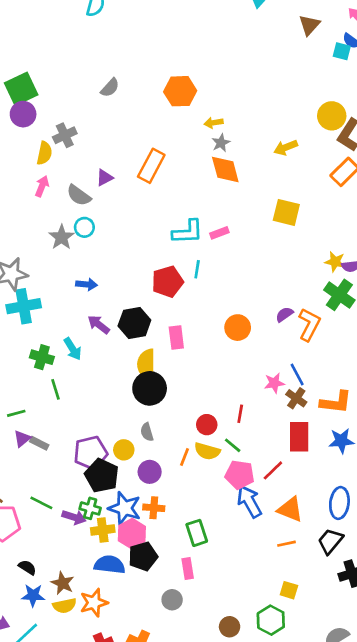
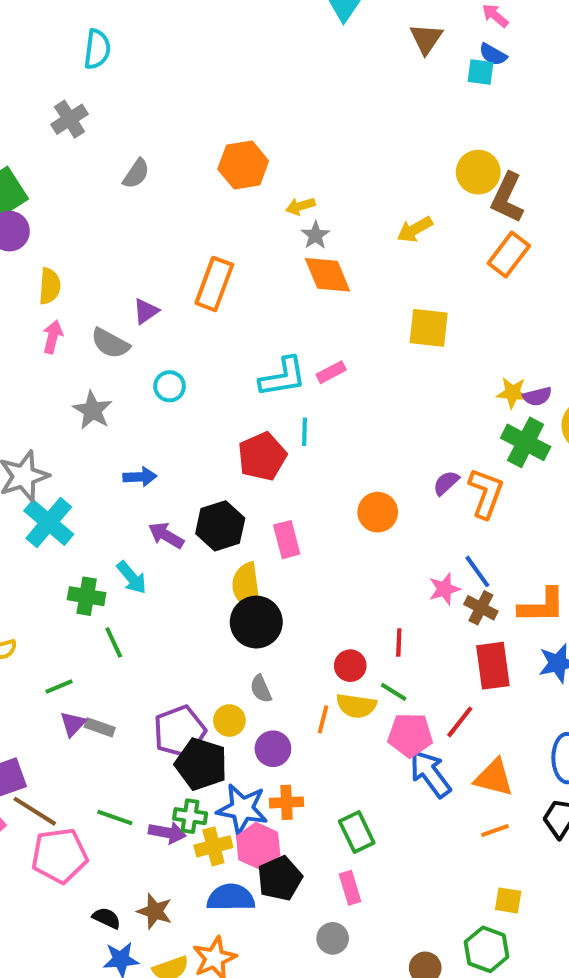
gray cross: (65, 135) -> (70, 119), moved
cyan circle: (84, 227) -> (170, 386), moved
cyan cross: (24, 306) -> (49, 523), turned -32
brown star: (63, 583) -> (155, 911), moved

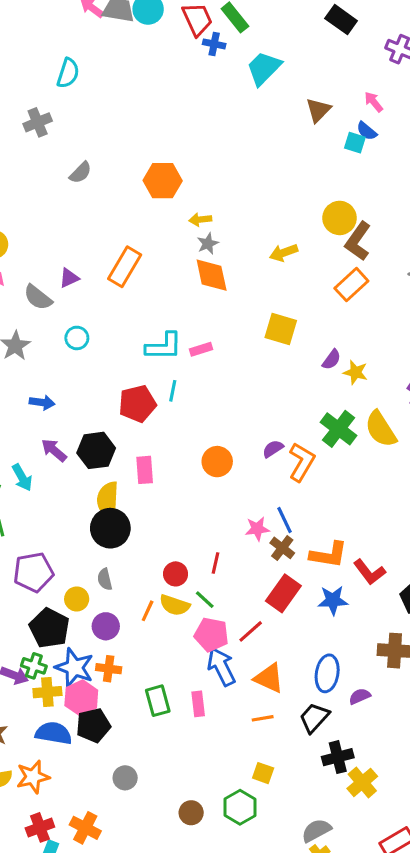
yellow star: (512, 393) -> (355, 372), moved
purple semicircle: (537, 396) -> (331, 360), moved, turned -50
red rectangle: (493, 666) -> (283, 593), turned 33
purple pentagon: (180, 732) -> (33, 572), moved
pink rectangle: (350, 888) -> (198, 704), moved

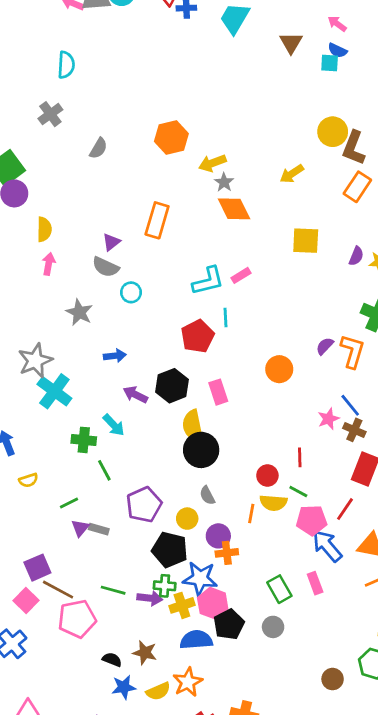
yellow arrow: (200, 220) -> (212, 163), size x1.4
gray semicircle: (38, 297) -> (106, 267), moved
orange cross: (109, 669) -> (227, 553), moved
gray circle: (125, 778) -> (273, 627), moved

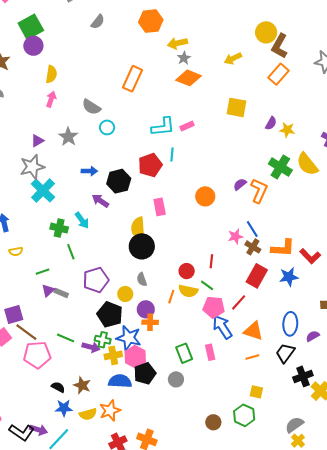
orange diamond: (234, 209) -> (189, 78), turned -50
purple triangle: (111, 242) -> (37, 141), moved
black hexagon: (172, 386) -> (119, 181), moved

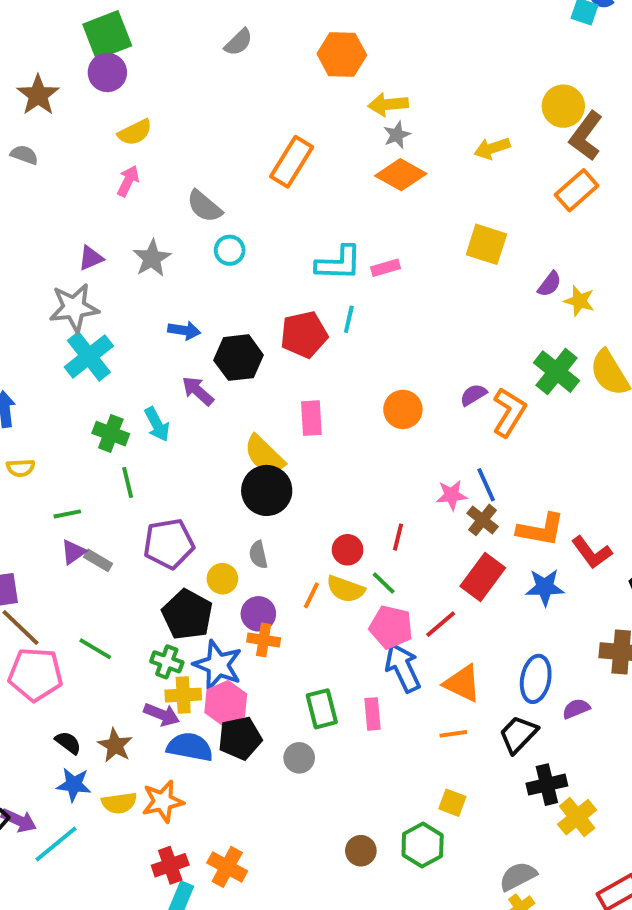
yellow semicircle: (51, 74) -> (135, 132), turned 48
yellow semicircle: (138, 229) -> (264, 455), turned -50
purple arrow: (91, 347) -> (162, 715), moved

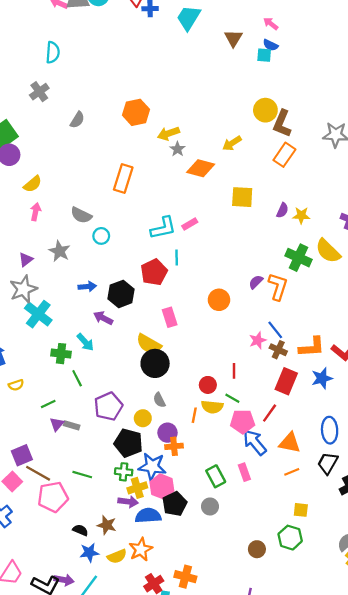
orange diamond: (401, 175) -> (201, 168), moved

